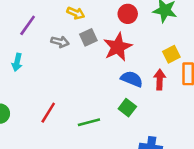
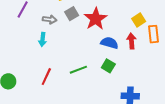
cyan arrow: (17, 62) -> (42, 40), moved
green line: (89, 122) -> (78, 70), moved

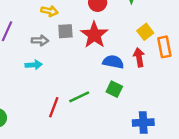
gray square: (72, 14) -> (65, 31), turned 32
cyan arrow: (42, 40) -> (34, 65), turned -96
red line: (46, 77) -> (54, 107), moved

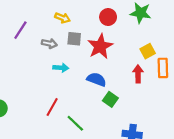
blue semicircle: (113, 62) -> (96, 79), moved
cyan arrow: (34, 65) -> (61, 68), moved
green line: (79, 97) -> (75, 123), moved, turned 60

